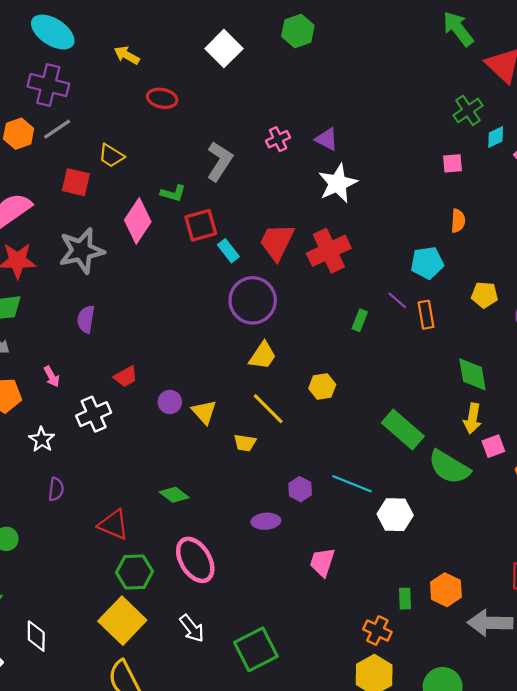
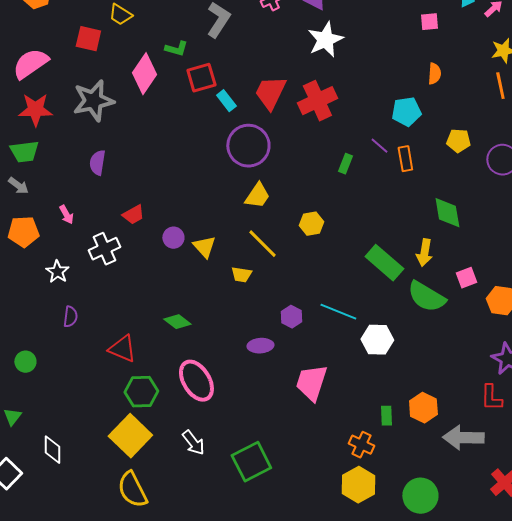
yellow arrow: (472, 419) -> (424, 253), moved
pink trapezoid: (322, 562) -> (311, 383), size x1.4

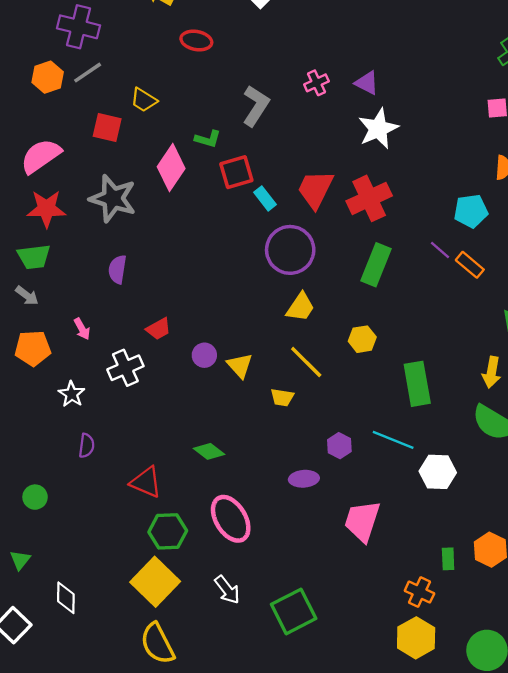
gray star: (93, 101) -> (113, 198), turned 30
orange rectangle: (405, 159) -> (470, 265), turned -40
green rectangle: (345, 164) -> (376, 265), moved, size x1.8
green rectangle: (384, 263) -> (417, 384), moved, turned 39

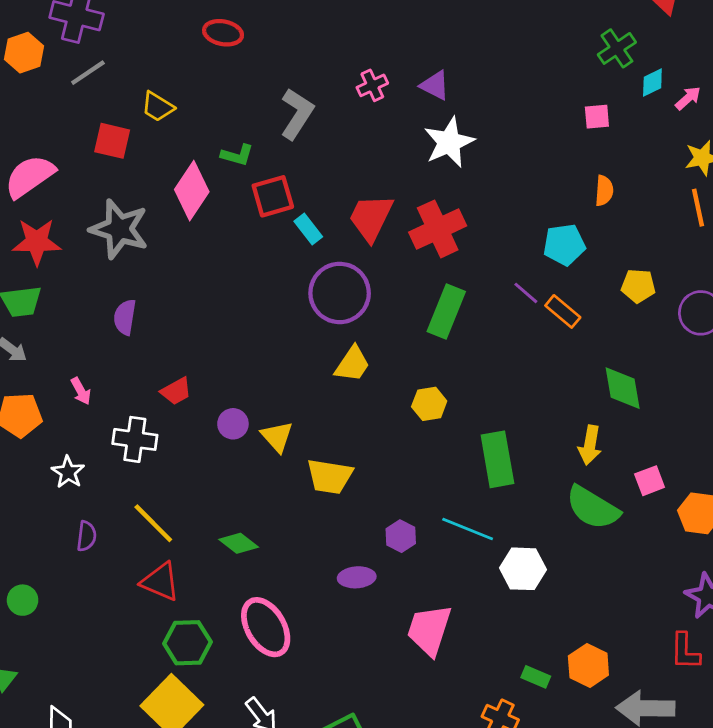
orange hexagon: (48, 77) -> (24, 53), moved
yellow line: (306, 362) -> (153, 523), moved
white cross: (125, 368) -> (135, 439), turned 32
yellow trapezoid: (282, 398) -> (330, 476), size x1.6
green rectangle: (448, 559) -> (536, 677), turned -65

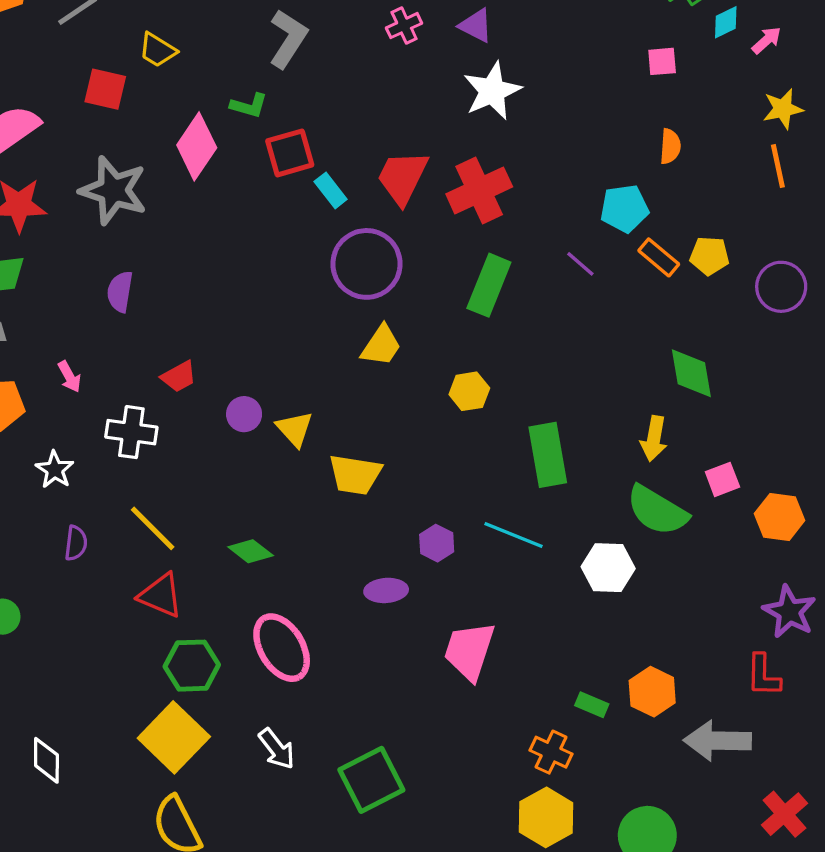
gray L-shape: (297, 114) -> (288, 39), moved
orange rectangle: (563, 311) -> (659, 257), moved
white hexagon: (523, 569) -> (608, 568), moved

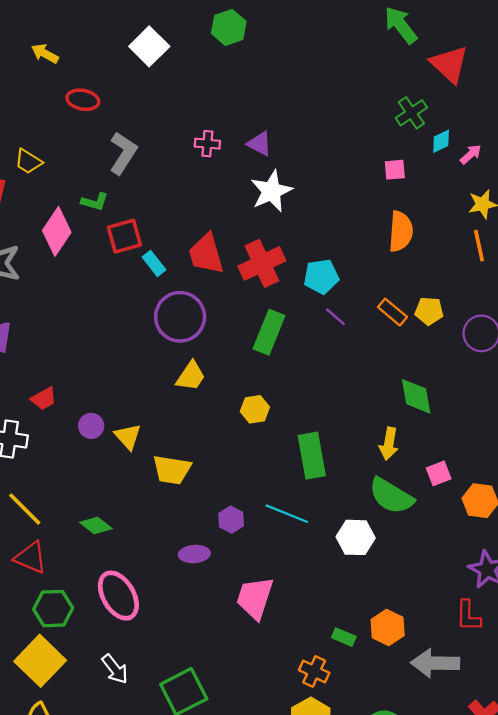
pink cross: (404, 26) -> (207, 144), turned 30
orange semicircle: (670, 146) -> (401, 231), size x1.6
red trapezoid: (402, 177) -> (206, 254), turned -42
cyan pentagon: (624, 208) -> (321, 276), moved

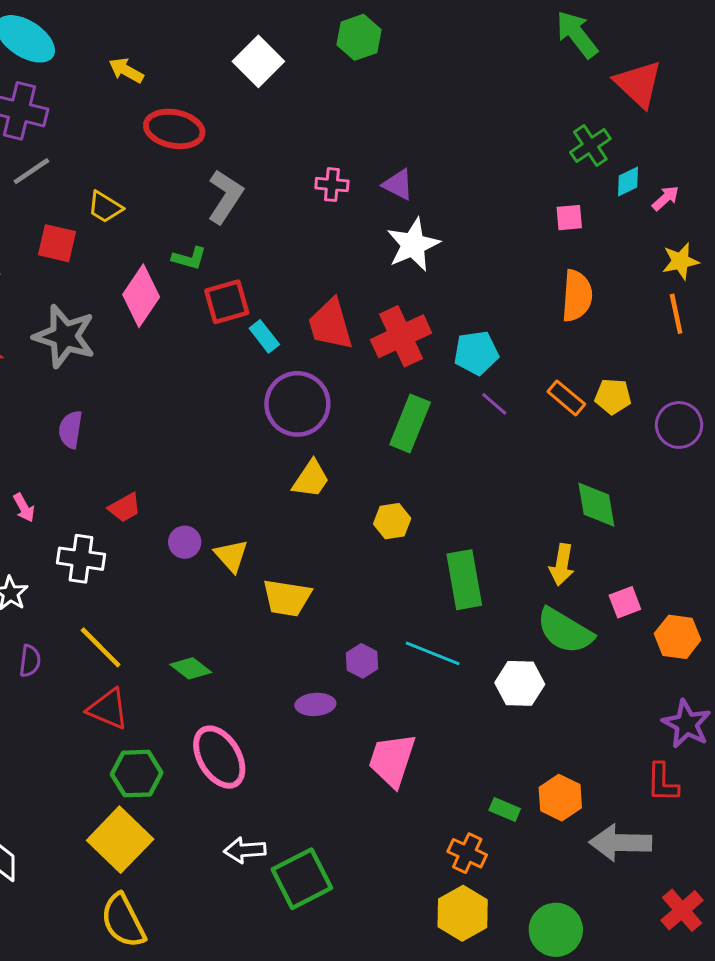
red ellipse: (83, 100) -> (174, 129), size x1.4
white arrow: (115, 669) -> (245, 850), moved, turned 124

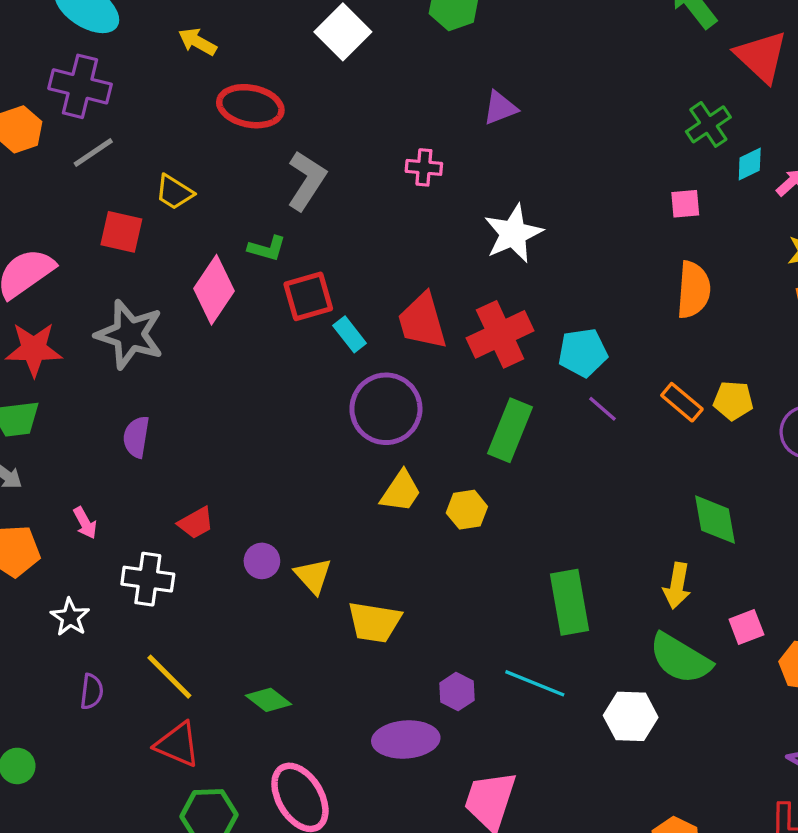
purple triangle: (398, 185) -> (500, 108), moved, turned -48
yellow hexagon: (392, 521) -> (467, 510), moved
purple ellipse: (315, 704) -> (406, 739), size x1.5

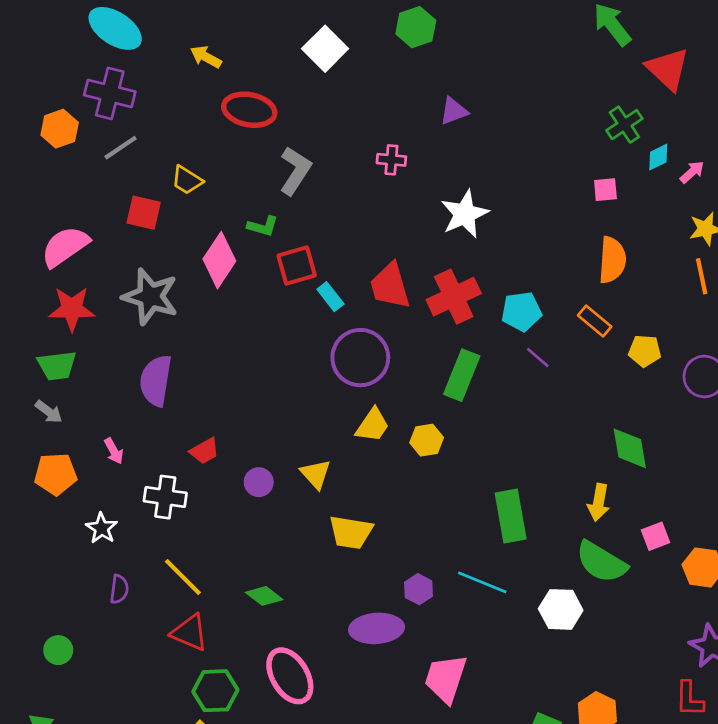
orange rectangle: (682, 402) -> (595, 321), moved
purple semicircle: (136, 437) -> (156, 381), size x1.5
yellow triangle: (313, 576) -> (316, 474), moved

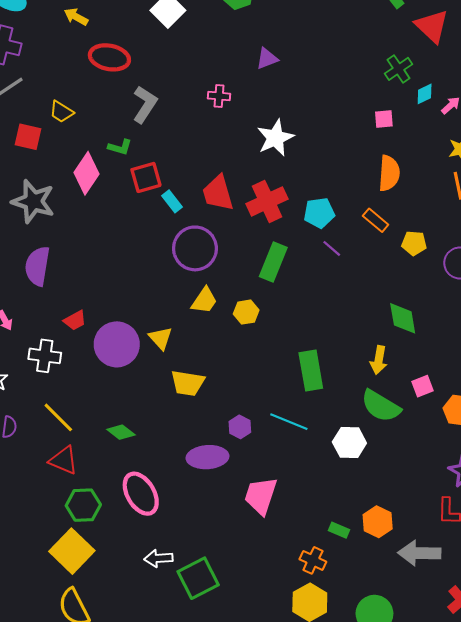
purple circle: (259, 482) -> (117, 344), size x2.0

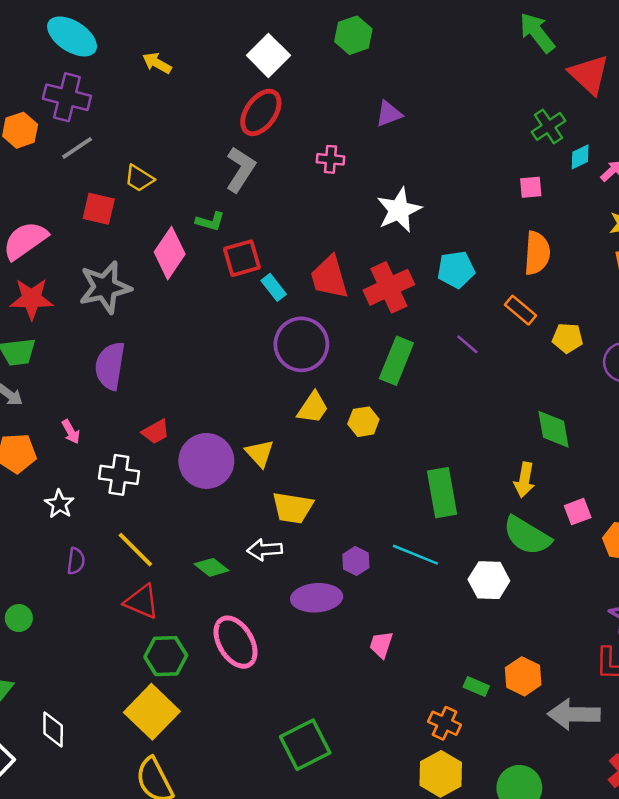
red ellipse: (109, 57) -> (261, 112), moved, turned -66
gray star: (33, 201) -> (105, 287), turned -30
cyan pentagon: (319, 213) -> (456, 270), moved
pink trapezoid: (261, 496) -> (381, 645), size x0.6
white arrow: (158, 558) -> (265, 550), moved

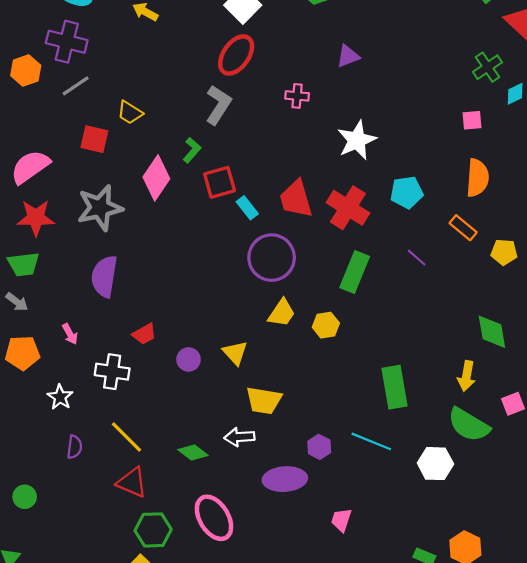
green L-shape: (210, 221) -> (192, 150), turned -65
red cross: (389, 287) -> (348, 208), turned -33
purple circle: (206, 461) -> (189, 359), size x0.5

